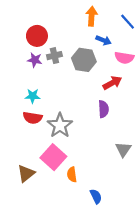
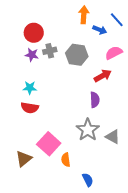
blue arrow: (104, 40) -> (100, 30), moved
pink semicircle: (124, 58) -> (114, 53), turned 144
gray star: (60, 125) -> (88, 130), moved
gray triangle: (123, 149) -> (113, 137), turned -35

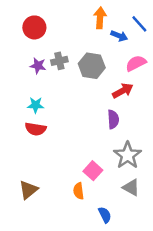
red circle: (34, 33) -> (34, 27), moved
gray star: (88, 130) -> (128, 155), moved
gray triangle: (113, 137) -> (131, 187), moved
pink square: (49, 144) -> (93, 171), moved, size x0.7

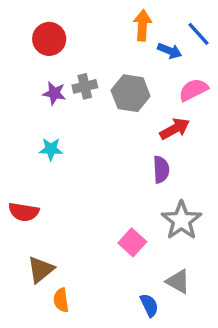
red semicircle: (36, 129) -> (24, 212), moved
gray triangle: (131, 187) -> (178, 281), moved
orange semicircle: (79, 191) -> (61, 300), moved

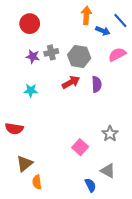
red arrow: (175, 129) -> (71, 82), moved
purple semicircle: (161, 170) -> (97, 84), moved
gray star: (181, 220) -> (110, 134), size x0.7

